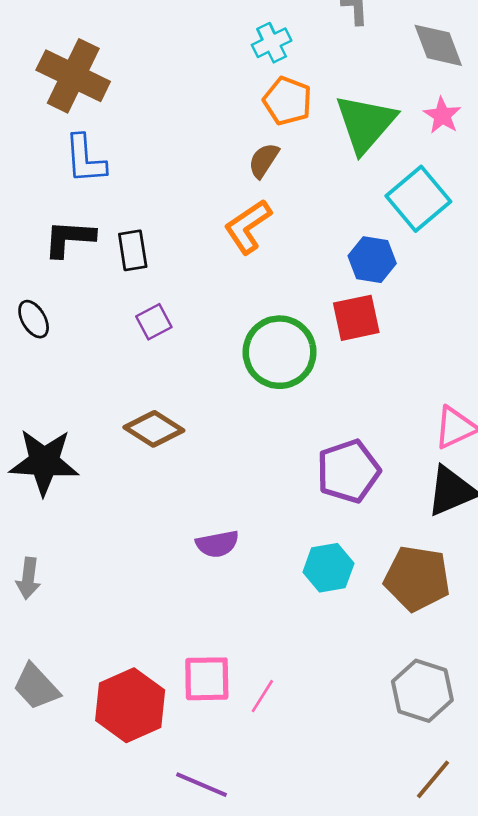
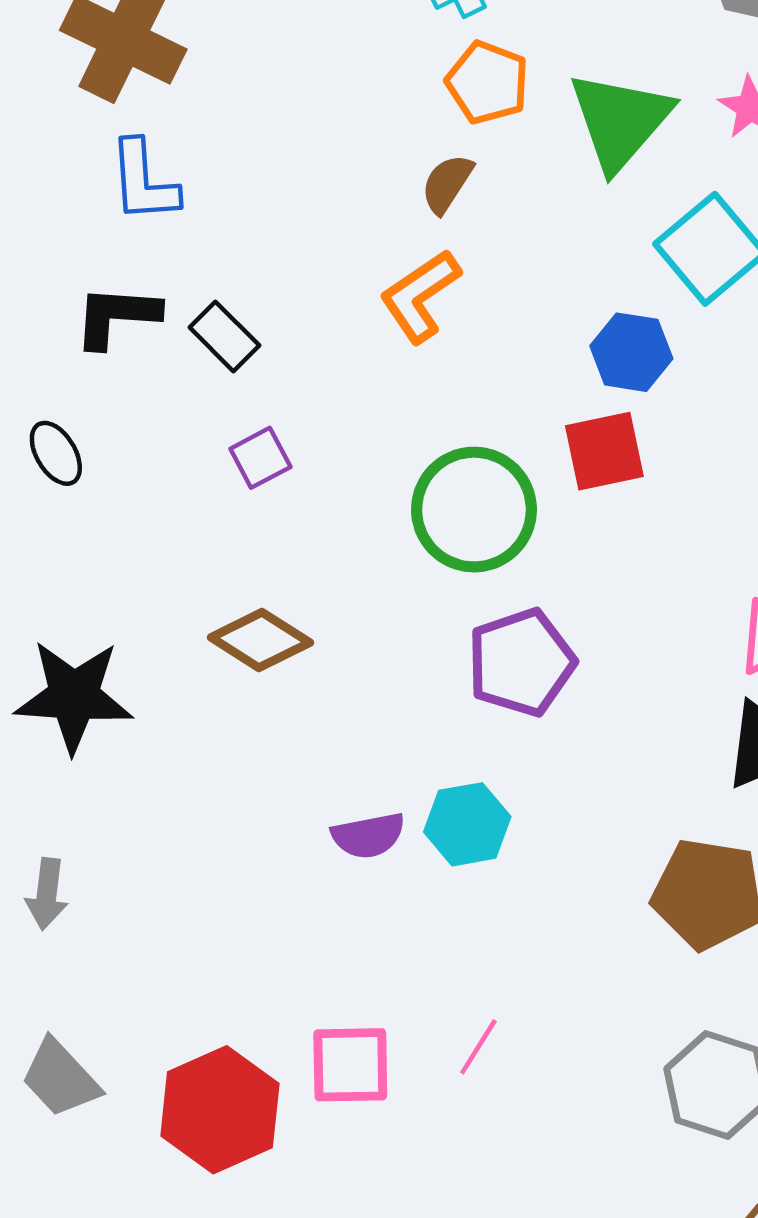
black rectangle: (133, 250) -> (224, 336), turned -36
purple pentagon: (348, 471) -> (521, 662), moved
cyan hexagon: (328, 568) -> (467, 824), moved
pink line: (262, 696) -> (478, 1047), moved

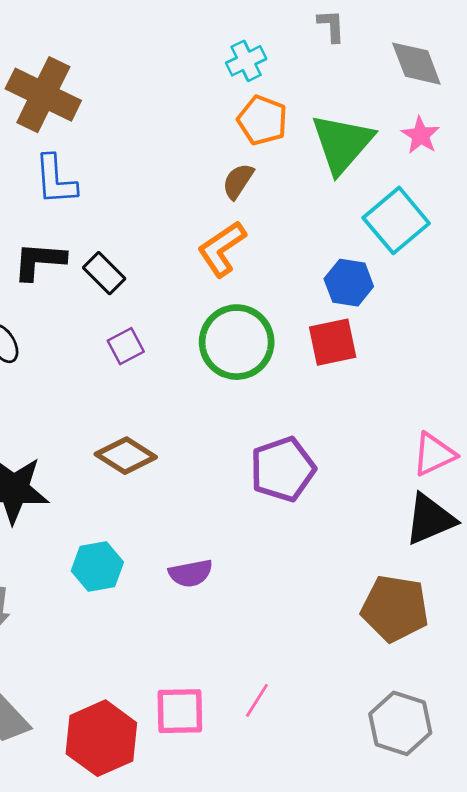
green circle: (474, 510) -> (237, 342), moved
cyan hexagon: (467, 824) -> (97, 567), moved

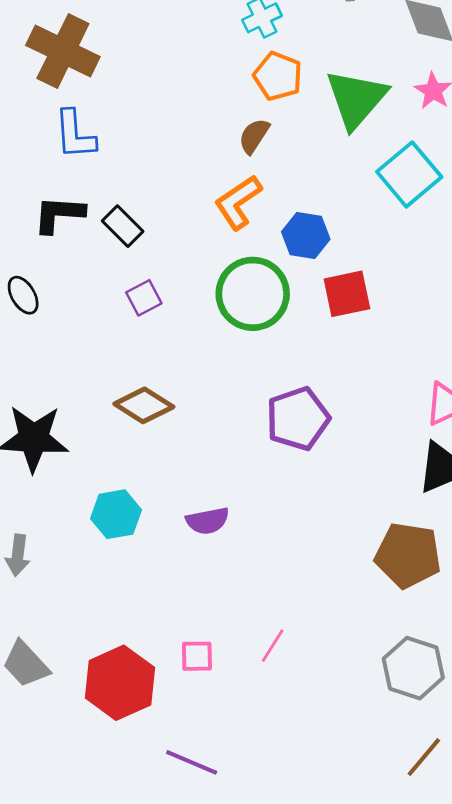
blue hexagon: (349, 283) -> (306, 235), moved
pink square: (180, 711) -> (197, 656), size x0.7

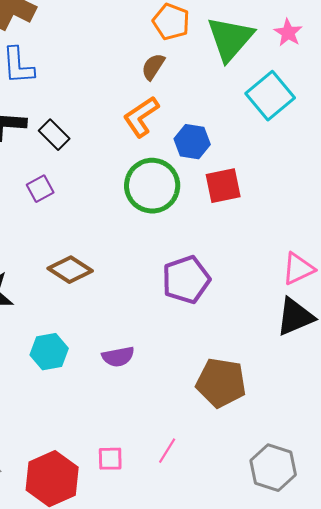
purple square: (144, 298) -> (40, 189), moved
brown pentagon: (408, 555) -> (221, 383), moved

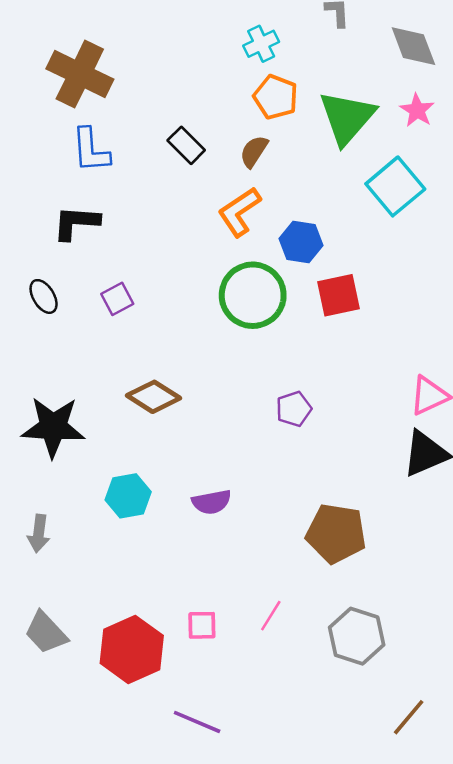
black rectangle: (54, 135) -> (186, 145), moved
purple pentagon: (186, 280) -> (294, 409), size x0.6
gray hexagon: (273, 468) -> (357, 636), moved

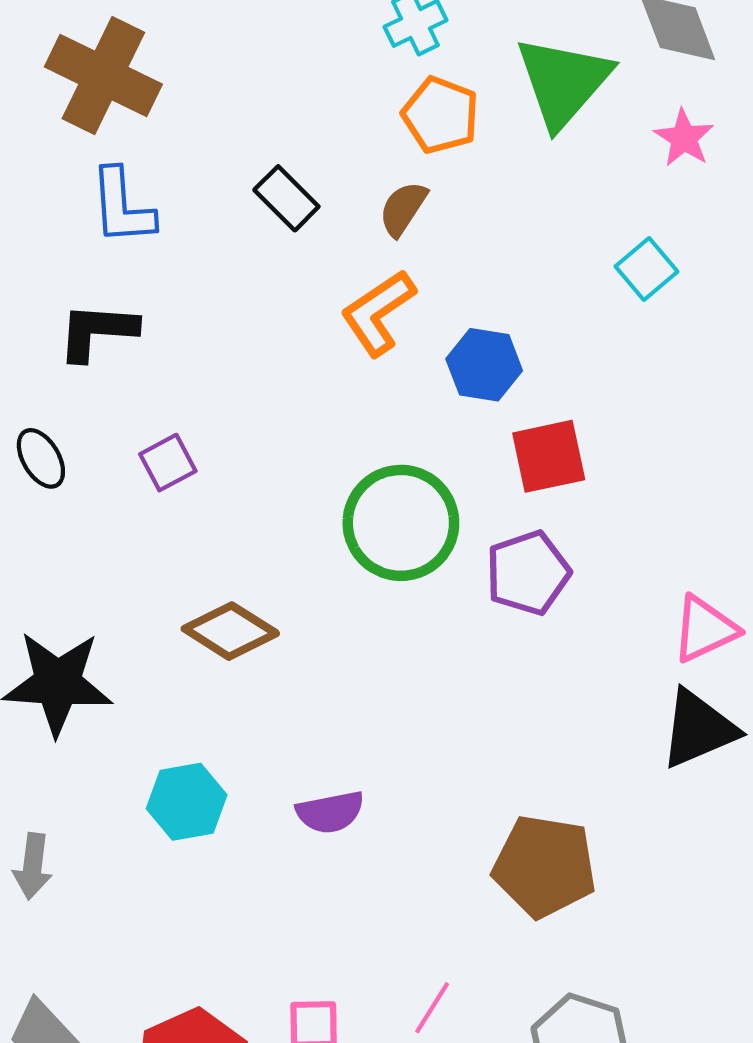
green triangle: (347, 118) -> (563, 82), moved
cyan square: (395, 186) -> (646, 269), size x0.6
green circle: (253, 295) -> (401, 523), moved
purple pentagon: (294, 409) -> (528, 573), moved, size x1.4

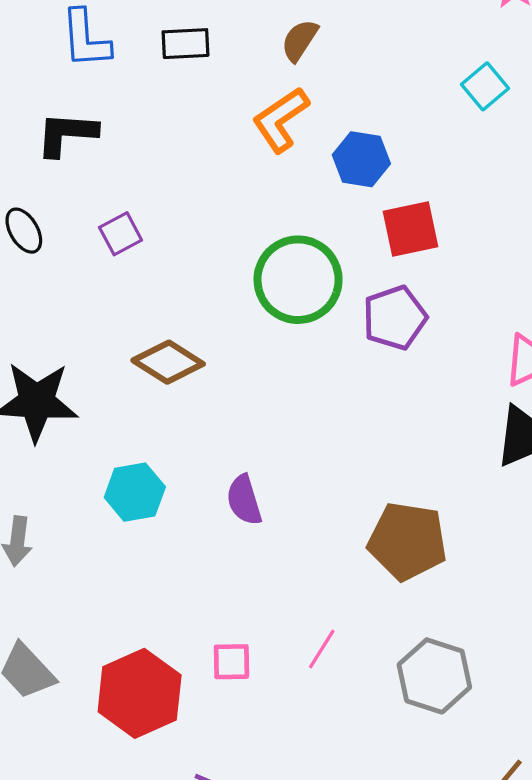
black rectangle: (286, 198) -> (186, 44), moved, turned -48
purple semicircle: (330, 812) -> (244, 500), turned 84

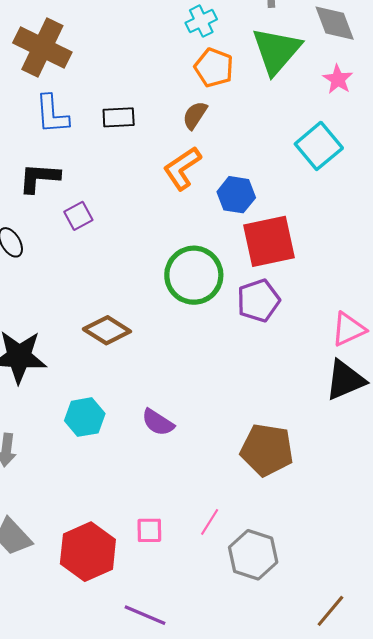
cyan square: (485, 86) -> (319, 146), size x1.5
red square: (411, 229) -> (269, 241), size x1.4
purple square: (121, 234) -> (78, 216), moved
purple semicircle: (244, 500) -> (158, 422), turned -40
gray hexagon: (434, 676) -> (253, 555), moved

